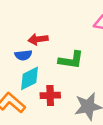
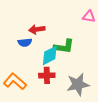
cyan diamond: (29, 78) -> (50, 55), moved

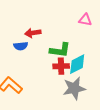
cyan diamond: (50, 55) -> (77, 64), moved
red cross: (47, 75) -> (61, 66), moved

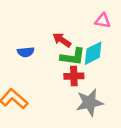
red arrow: (33, 33) -> (62, 40), moved, turned 42
cyan diamond: (77, 64) -> (93, 53), moved

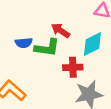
green L-shape: (73, 57) -> (47, 48), moved

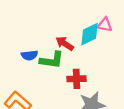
cyan diamond: (92, 44) -> (89, 34), moved

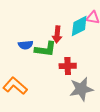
red arrow: (65, 44) -> (57, 34), turned -119

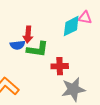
red arrow: (57, 34) -> (28, 35), moved

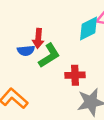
green L-shape: (37, 49) -> (49, 56), turned -40

